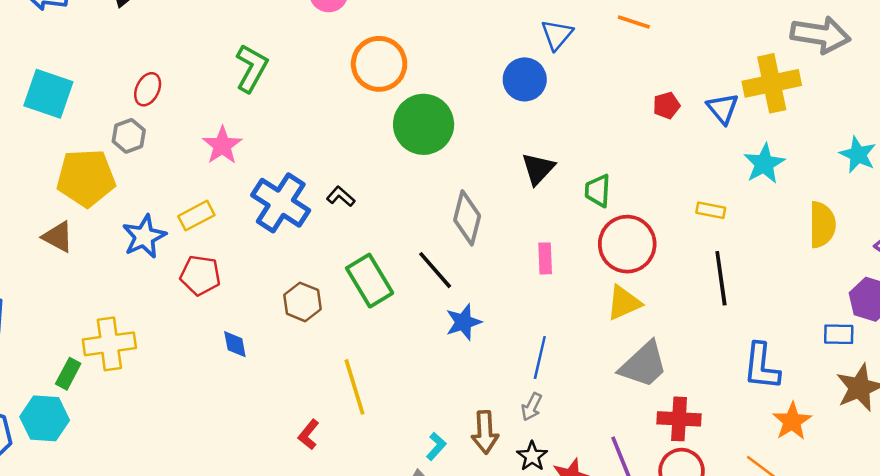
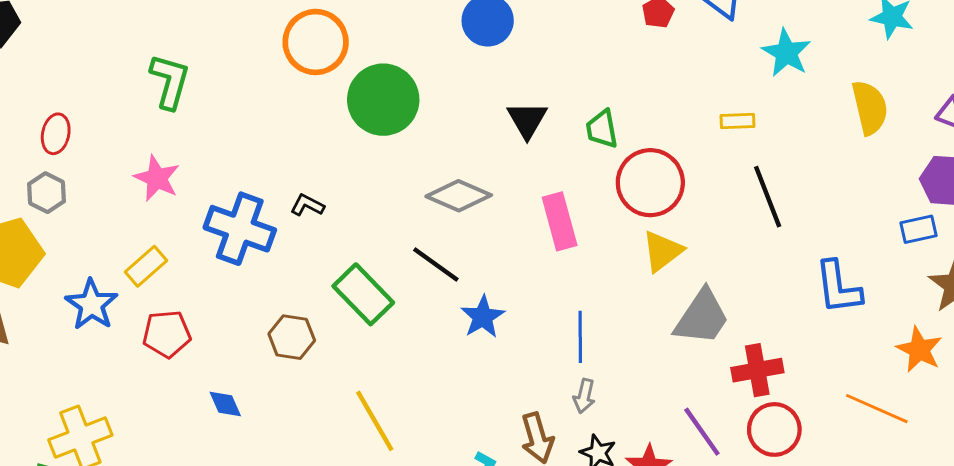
gray diamond: (467, 218) -> (459, 196), turned -68
pink rectangle: (545, 258) -> (560, 221), size x1.5
orange star: (792, 421) -> (919, 350), moved

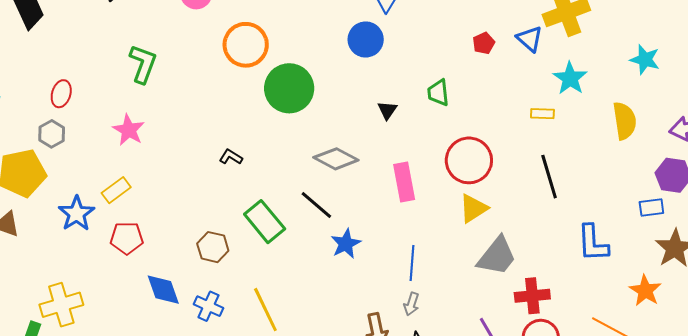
black triangle: (527, 120) -> (387, 110), size x0.7
yellow rectangle: (738, 121) -> (542, 114), moved
green trapezoid: (602, 129) -> (438, 93), moved
blue cross: (240, 229) -> (208, 306), moved, size x0.6
blue diamond: (225, 404) -> (163, 290), size x1.5

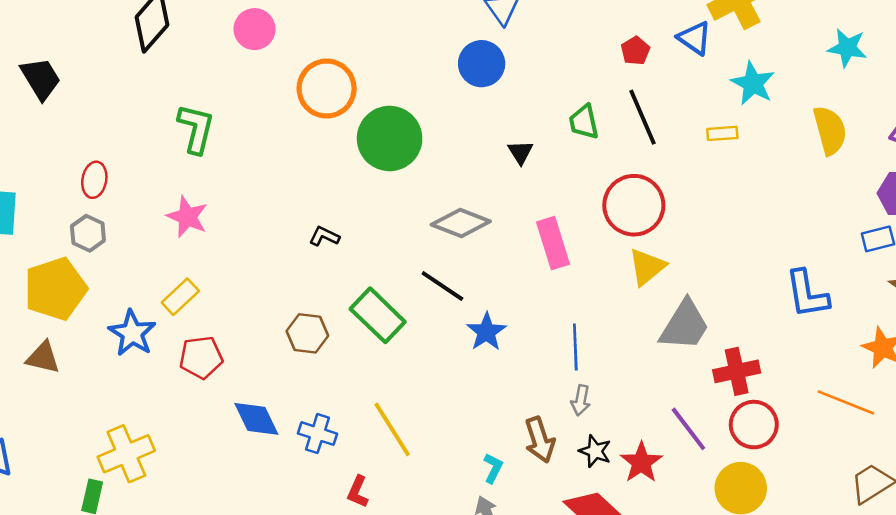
black line: (549, 177) -> (642, 117), moved
brown hexagon: (213, 247) -> (307, 333), moved

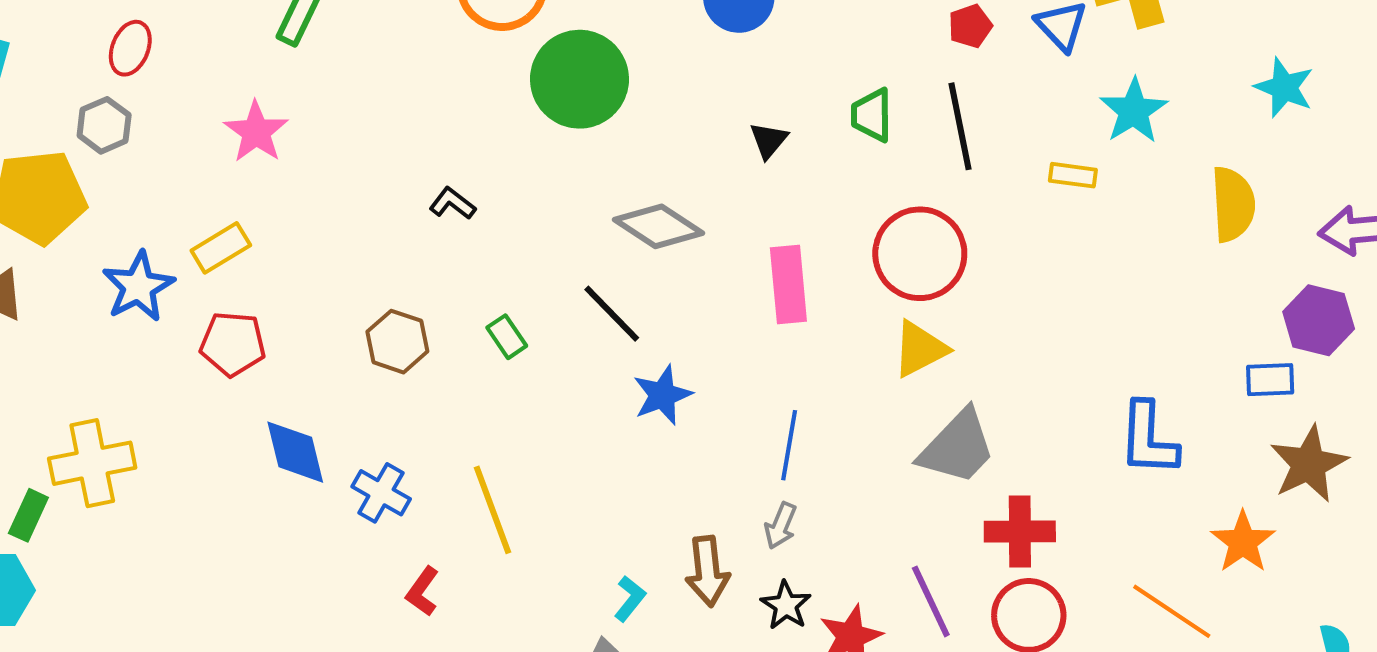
green rectangle: (378, 315) -> (507, 337), size x0.5

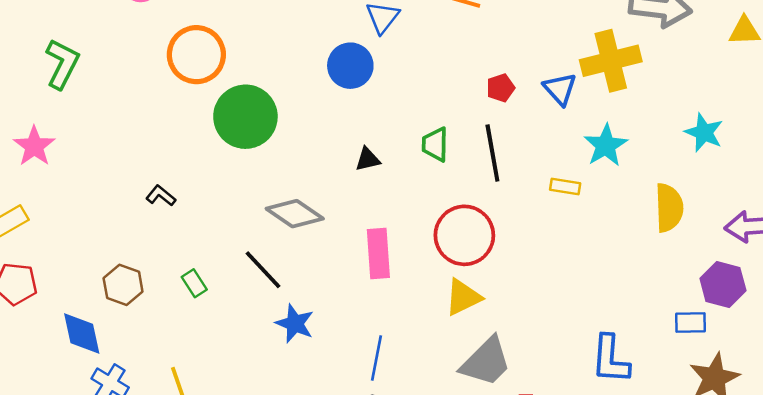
black triangle: (769, 140) -> (368, 159), turned 36
blue star: (662, 395) -> (295, 324), turned -30
blue diamond: (295, 452) -> (82, 333), moved

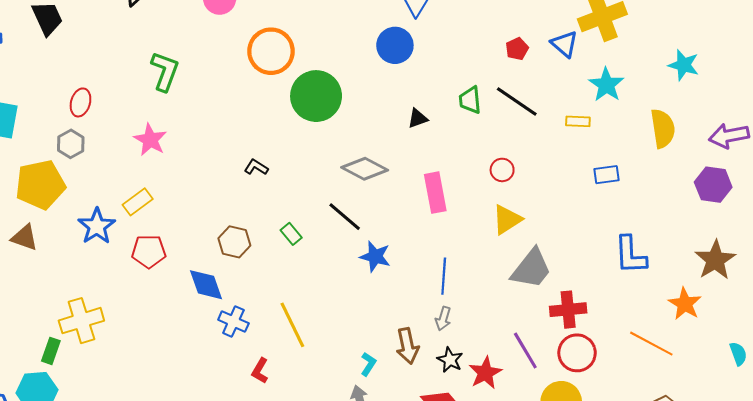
black line: (492, 153) -> (517, 102), turned -39
red circle: (464, 235) -> (502, 170), size x0.5
blue rectangle: (691, 322) -> (607, 175), moved

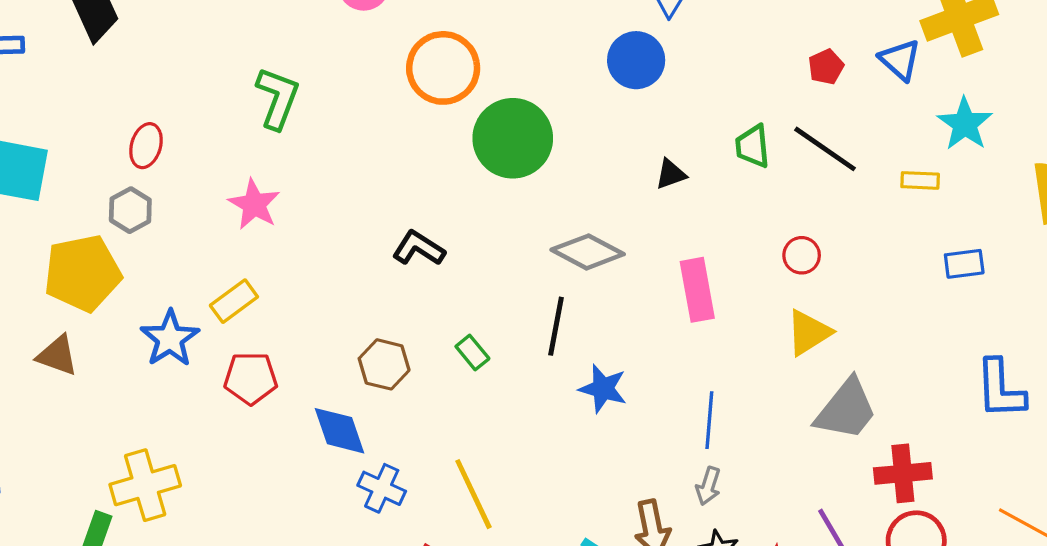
black L-shape: (256, 167) -> (419, 248), size x1.4
black line: (345, 217) -> (556, 326), turned 60

